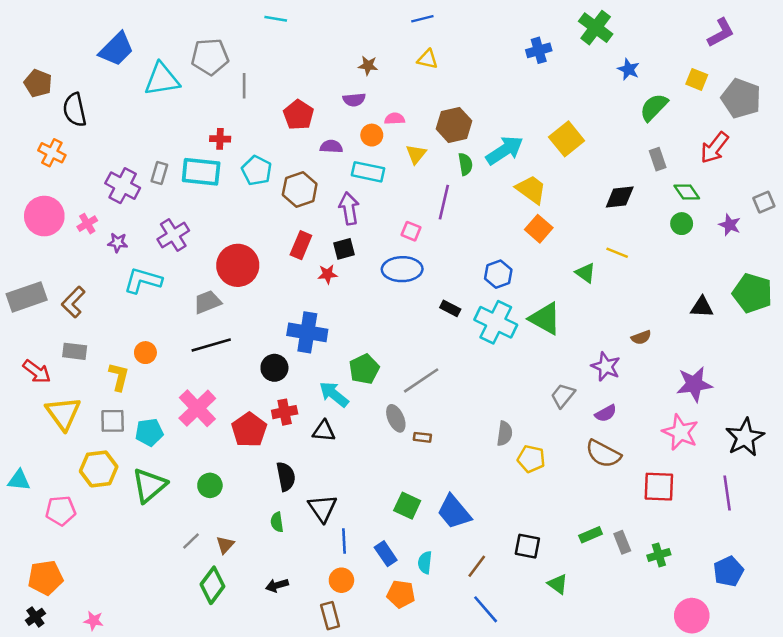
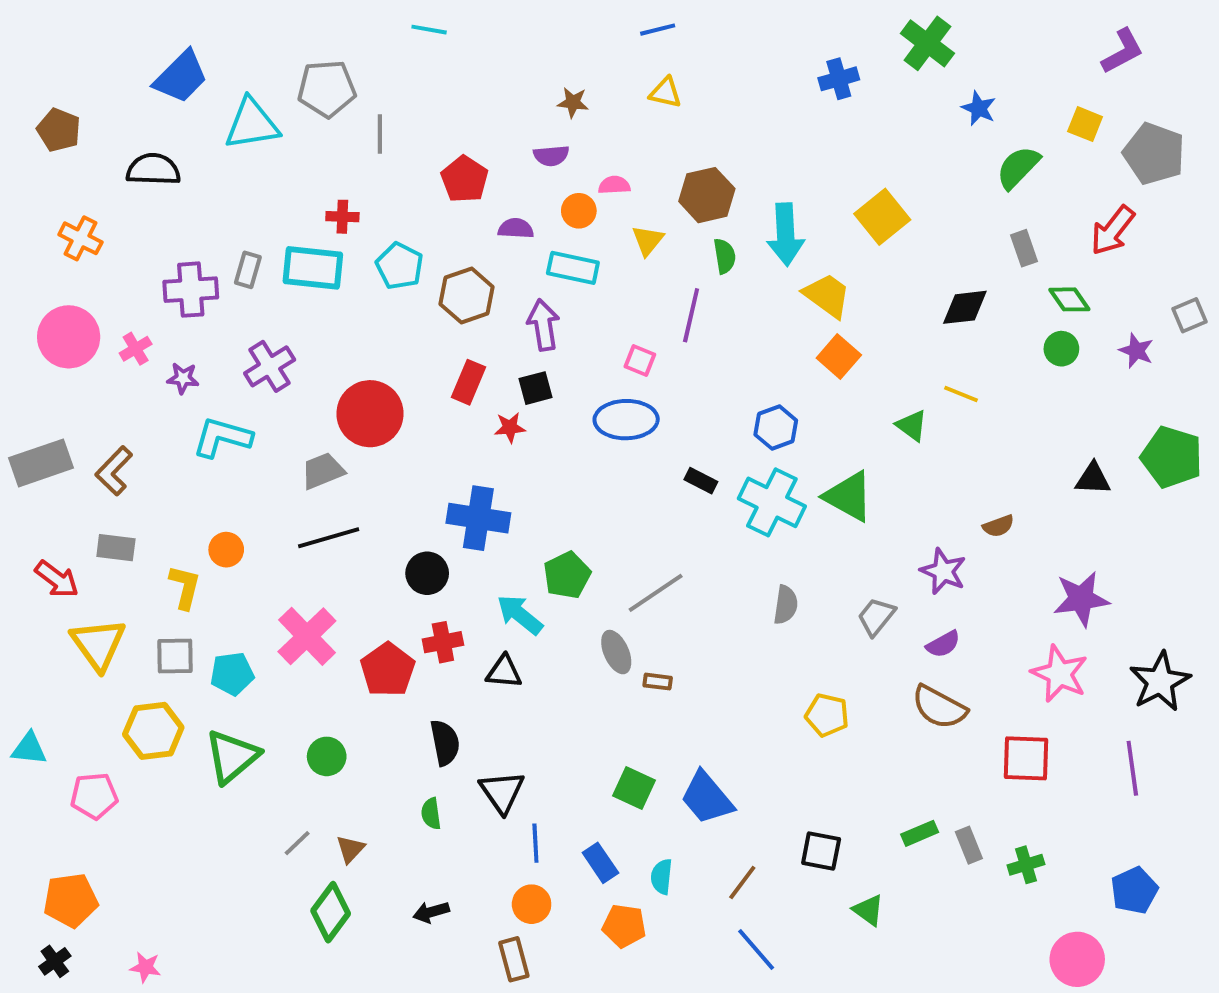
black semicircle: (75, 110) -> (153, 169), moved, turned 104
cyan arrow: (505, 150) -> (786, 234), turned 120
purple cross: (123, 186) -> (191, 290), turned -32
gray semicircle: (505, 434) -> (786, 605), moved

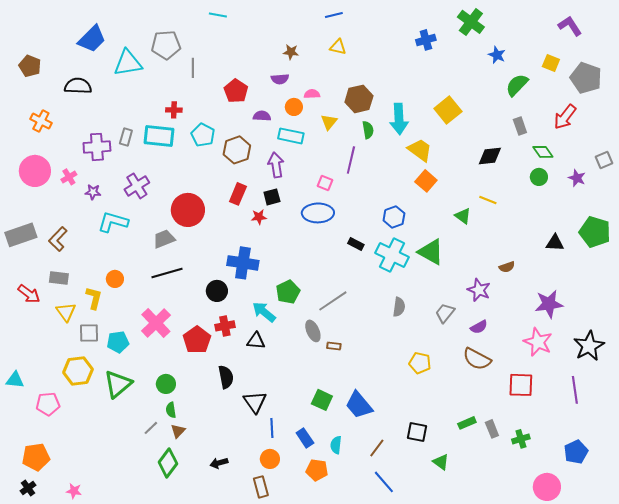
purple L-shape: (1123, 51) -> (570, 26), turned -95
yellow triangle: (98, 644) -> (66, 312), moved, size x0.7
green semicircle: (431, 814) -> (171, 410), moved

